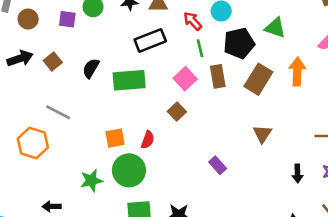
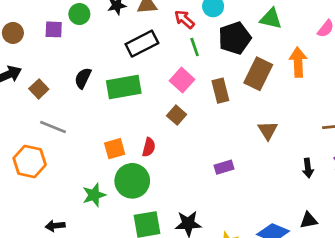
brown square: (53, 61) -> (39, 89), moved
brown rectangle: (218, 76) -> (220, 91), moved
purple rectangle: (218, 165) -> (224, 167), turned -60

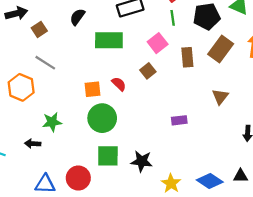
black semicircle: (83, 78) -> (77, 17), moved
red semicircle: (149, 147) -> (119, 84), moved, turned -70
green star: (94, 195) -> (52, 122), moved

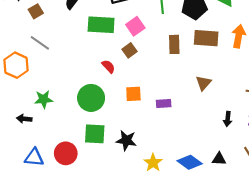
pink square: (158, 43) -> (135, 26), moved
brown rectangle: (221, 49) -> (206, 38), turned 55
brown square: (148, 71) -> (129, 50), moved
orange square: (92, 89) -> (133, 94), moved

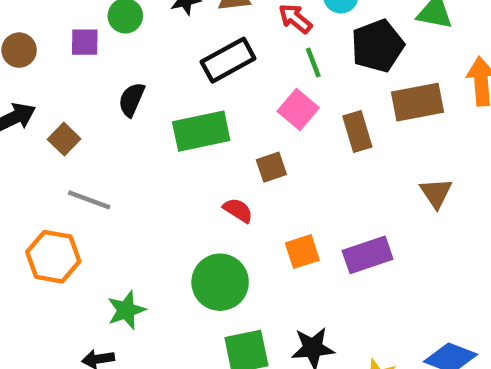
pink square: (135, 26) -> (298, 109), moved
brown square: (129, 50) -> (271, 167), turned 32
purple rectangle: (164, 104) -> (368, 255), size x1.5

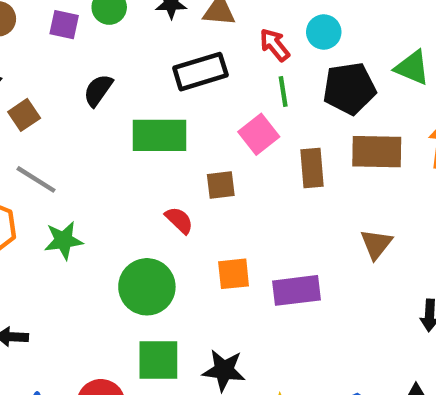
green star: (126, 310) -> (64, 240), moved

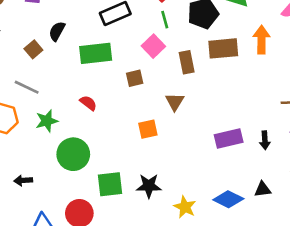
brown square: (24, 115) -> (33, 49), moved
red semicircle: (179, 220) -> (88, 103), moved
brown triangle: (376, 244) -> (175, 102), moved
green circle: (147, 287) -> (73, 154), moved
purple rectangle: (297, 290) -> (229, 139), moved

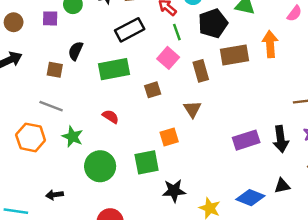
brown square: (33, 49) -> (55, 70), turned -35
green star: (47, 121) -> (73, 137), turned -30
black arrow: (265, 140) -> (281, 139), size x1.5
green square: (110, 184) -> (147, 162), moved

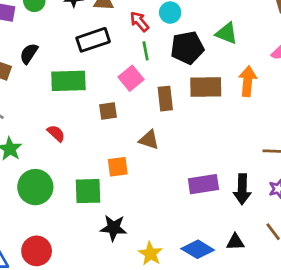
brown triangle: (192, 109) -> (149, 140), turned -48

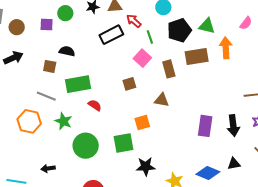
red arrow: (139, 22) -> (134, 21), moved
green triangle: (227, 33) -> (207, 26), moved
black semicircle: (29, 54) -> (67, 51), turned 77
green rectangle: (68, 81) -> (78, 84), moved
purple rectangle: (203, 184) -> (205, 126), turned -65

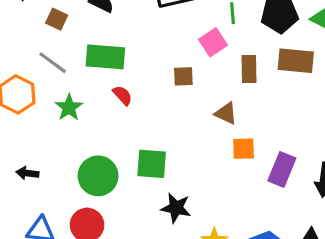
brown square: (50, 66) -> (57, 19), moved
orange square: (142, 123) -> (244, 149), moved
green circle: (86, 146) -> (98, 176), moved

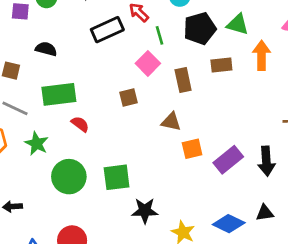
brown rectangle: (296, 61) -> (221, 65), size x0.7
purple rectangle: (282, 169) -> (228, 160), turned 40
green circle: (98, 176) -> (69, 177), moved

